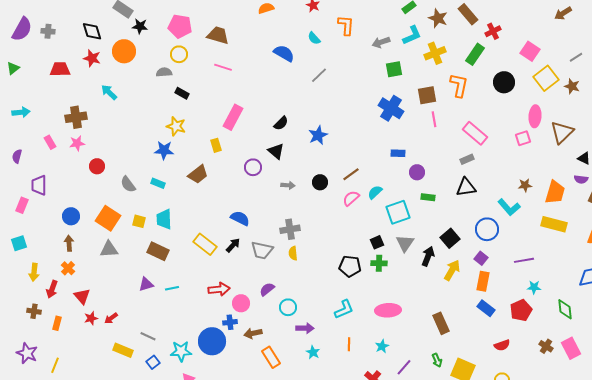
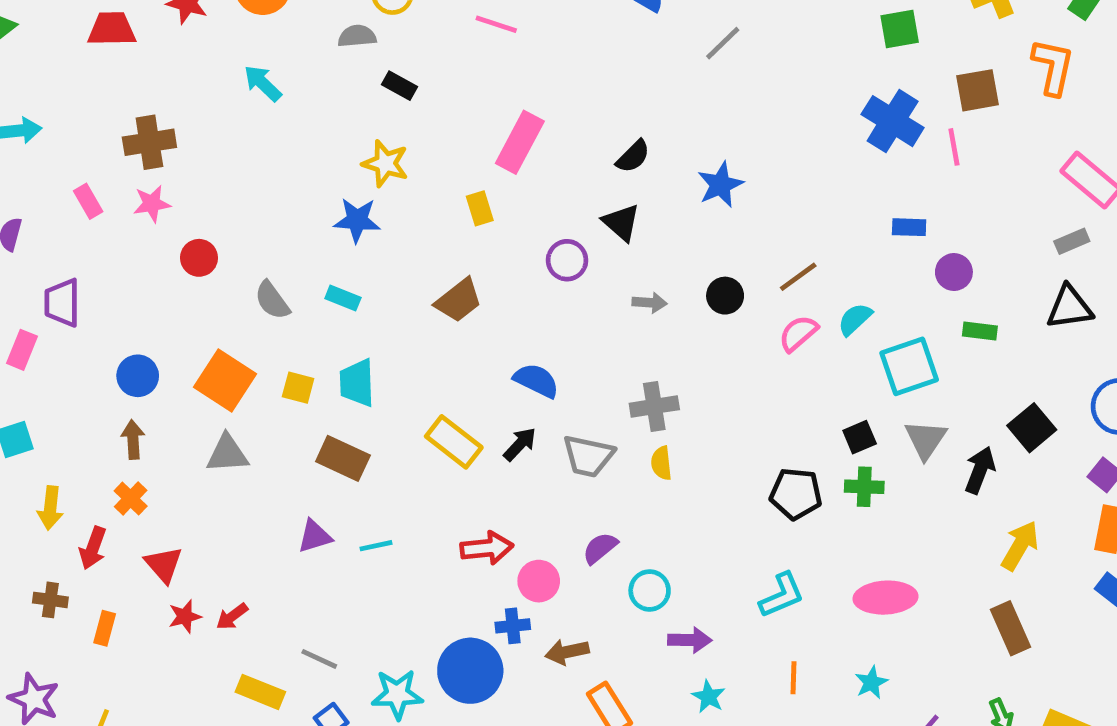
cyan arrow: (109, 92) -> (263, 83), moved
pink line: (434, 119) -> (954, 147), moved
brown trapezoid: (198, 174) -> (458, 300), moved
yellow arrow: (452, 270) -> (1020, 546), moved

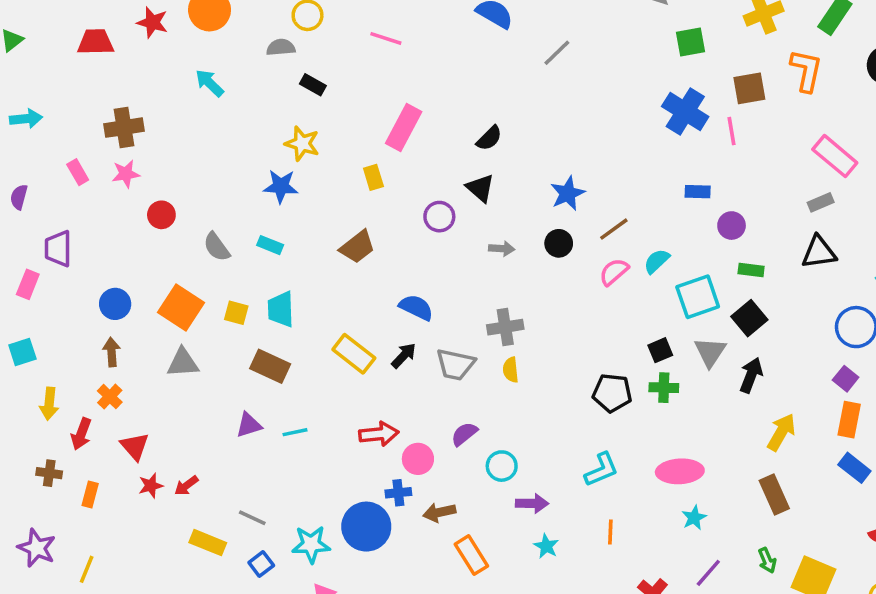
blue star: (720, 185) -> (568, 193), moved
black square: (1032, 428) -> (749, 318), moved
cyan star: (871, 682) -> (694, 518), moved

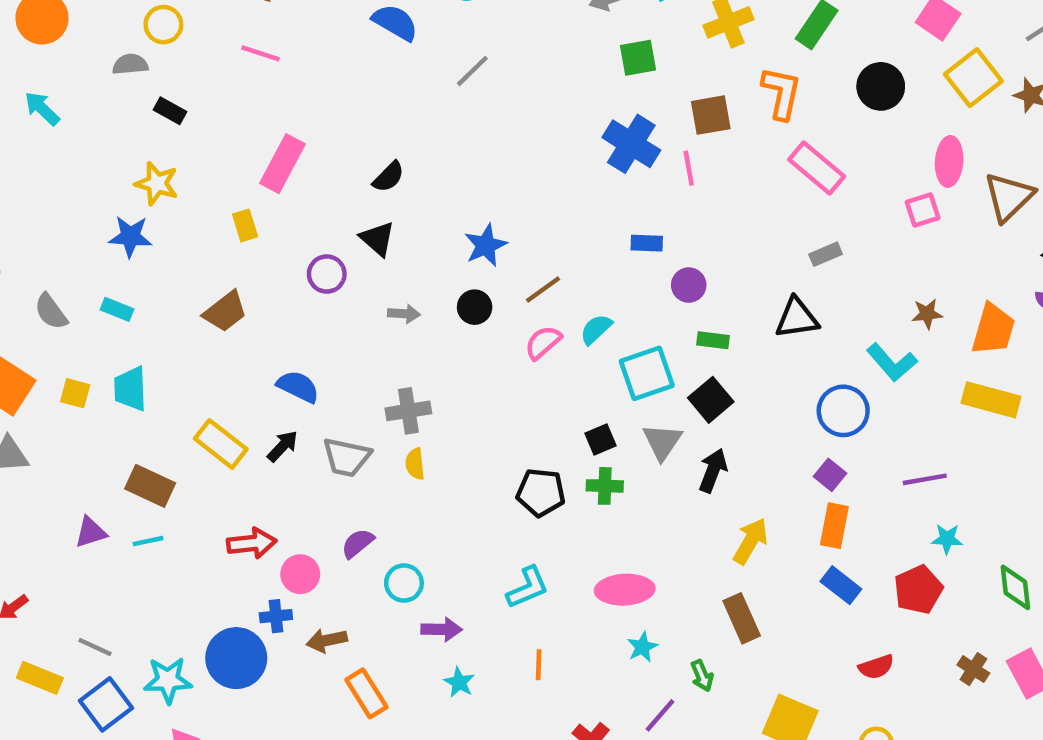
pink rectangle: (835, 156) -> (817, 168), moved
gray rectangle: (821, 202) -> (826, 254), moved
brown rectangle: (270, 366) -> (150, 486), moved
green arrow: (767, 560) -> (702, 676), moved
blue square: (261, 564) -> (106, 704), size x1.6

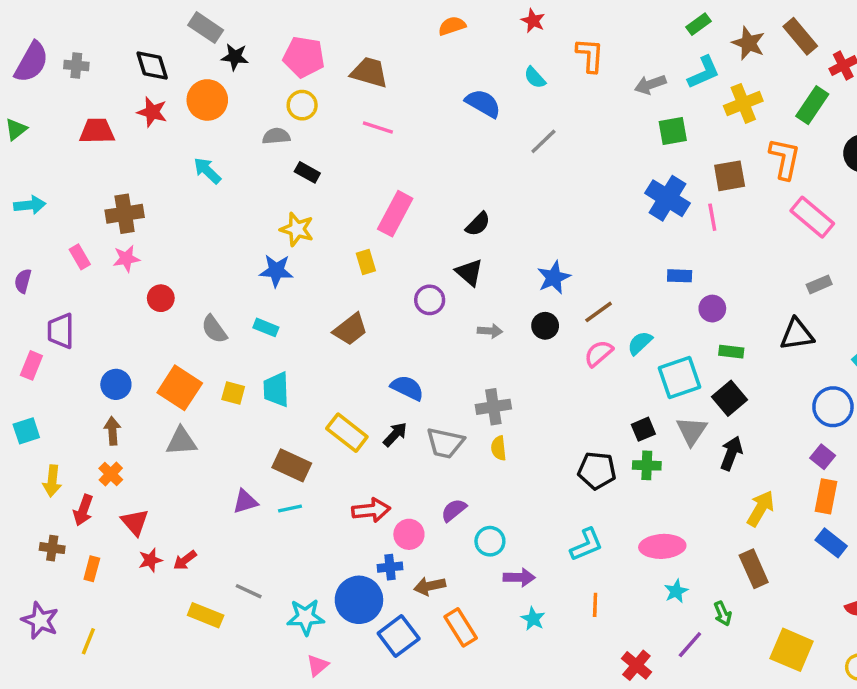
blue square: (106, 704) -> (399, 636), moved

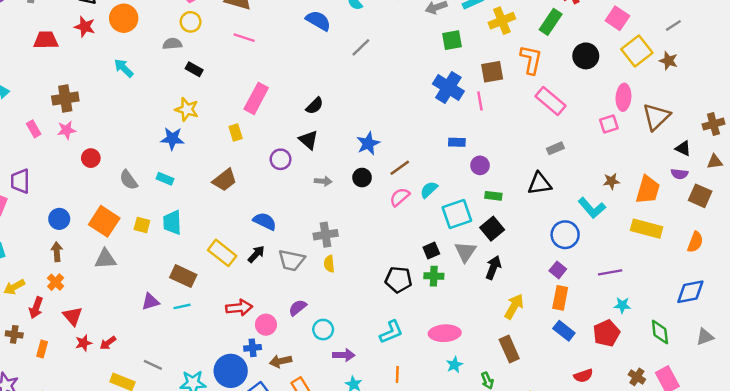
yellow arrow: (52, 481) -> (14, 287), turned 55

